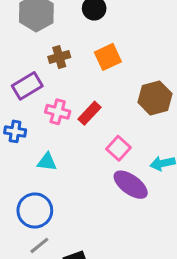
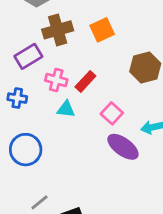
brown cross: (59, 57) -> (58, 30), size x1.5
cyan triangle: (47, 162) -> (66, 109), moved
blue circle: (35, 210) -> (26, 150), moved

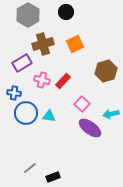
cyan triangle: (66, 109) -> (49, 116), moved
blue circle: (26, 150) -> (26, 113), moved

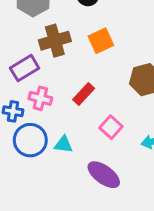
pink cross: (42, 80) -> (40, 98), moved
purple ellipse: (90, 128) -> (104, 175), moved

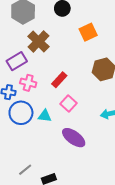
brown cross: (55, 41) -> (39, 41), turned -30
orange square: (101, 41) -> (88, 32), moved
pink square: (111, 127) -> (69, 103), moved

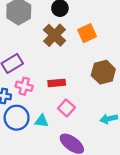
brown cross: (39, 41) -> (55, 35), moved
red rectangle: (59, 80) -> (57, 83), turned 42

